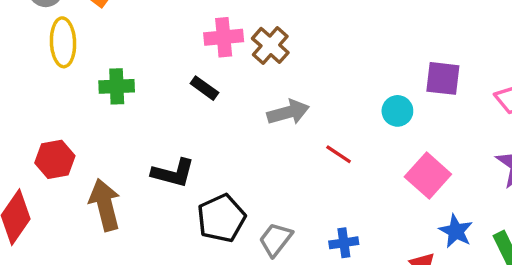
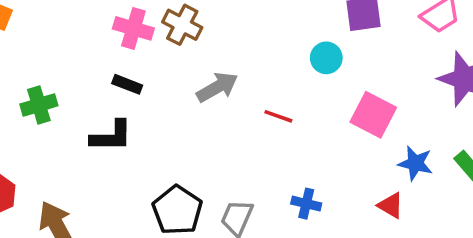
pink cross: (224, 37) -> (133, 28), turned 36
black L-shape: (173, 173) -> (111, 136), moved
blue cross: (344, 243) -> (306, 204), turned 36

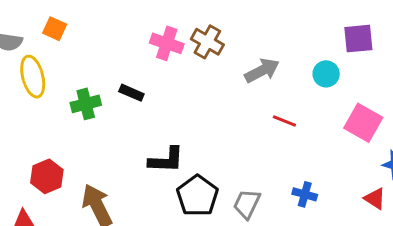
black rectangle: (127, 84) -> (131, 93), moved
gray arrow: (217, 87) -> (262, 70), moved
black L-shape: (111, 136) -> (166, 160), moved

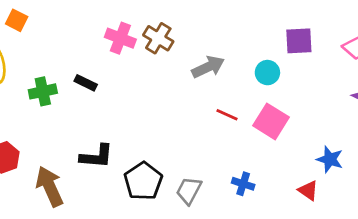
pink square: (363, 123) -> (271, 121), moved
black L-shape: (166, 160) -> (97, 156), moved

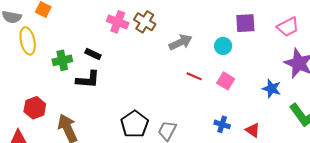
pink square: (271, 121) -> (226, 81), size x0.7
black L-shape: (97, 156) -> (88, 79), moved
blue star: (330, 159) -> (272, 88), moved
blue cross: (243, 184) -> (222, 124), moved

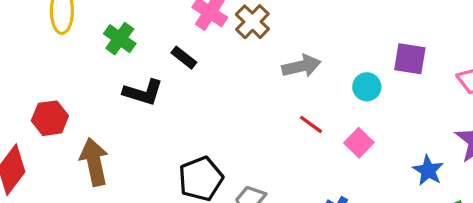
black rectangle: (93, 54) -> (184, 58), moved
green cross: (62, 60) -> (120, 39), moved, turned 36

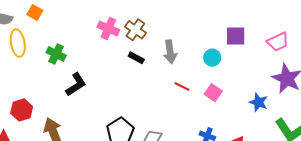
black rectangle: (184, 58) -> (136, 58), moved
gray arrow: (301, 66) -> (170, 52), turned 105
black L-shape: (143, 92) -> (76, 84), turned -40

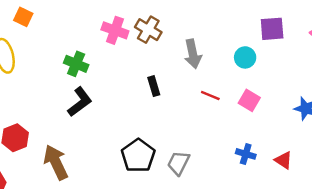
green cross: (56, 54) -> (76, 64), moved
black rectangle: (136, 58) -> (154, 86), moved, turned 49

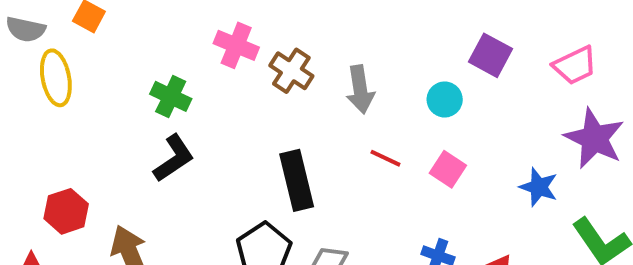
purple square: (272, 29) -> (491, 55), turned 30
brown cross: (148, 30) -> (291, 71), moved
black rectangle: (154, 86) -> (297, 180), moved, size x1.8

